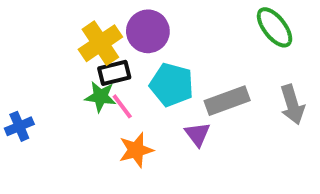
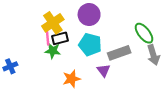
green ellipse: (275, 27) -> (144, 33), moved
purple circle: (148, 31) -> (89, 15), moved
pink line: (122, 106) -> (48, 38), moved, turned 32

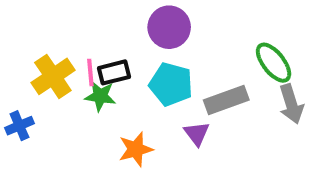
yellow cross: (53, 23) -> (53, 76), moved

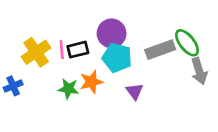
purple circle: (169, 27) -> (112, 33), moved
green star: (100, 96) -> (68, 89), moved
gray rectangle: (226, 100) -> (160, 50), moved
orange star: (136, 149) -> (91, 82), moved

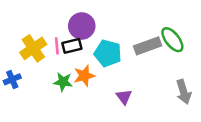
purple circle: (112, 33) -> (82, 26), moved
gray arrow: (199, 71) -> (184, 92), moved
purple triangle: (134, 91) -> (124, 97), moved

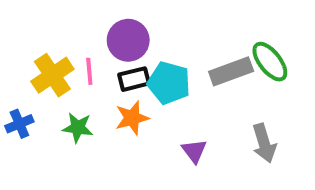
black rectangle: (72, 46) -> (134, 79), moved
green star: (63, 82) -> (78, 128), moved
gray arrow: (184, 92) -> (264, 143), moved

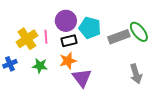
cyan pentagon: (169, 83) -> (90, 28), moved
purple triangle: (194, 151) -> (82, 78), moved, size x1.5

